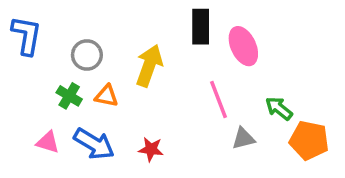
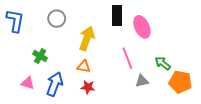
gray circle: (87, 55) -> (57, 19), moved
orange triangle: (106, 96) -> (84, 66), moved
blue arrow: (94, 144) -> (55, 84), turned -100

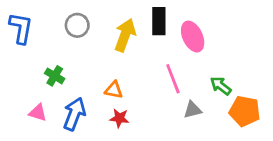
yellow arrow: (87, 38) -> (125, 35), moved

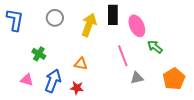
green arrow: (221, 86) -> (155, 47), moved
orange pentagon: (245, 111) -> (174, 79), turned 30
red star: (119, 118) -> (77, 88), moved

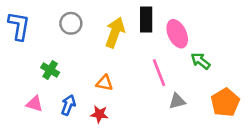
blue arrow: (53, 81) -> (68, 105), size x0.7

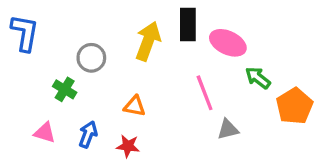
gray circle: (71, 23) -> (91, 58), moved
pink ellipse: (177, 34) -> (228, 43), turned -40
orange pentagon: (225, 102) -> (294, 106), moved

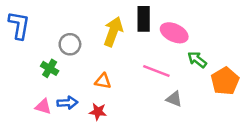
pink line: (205, 93) -> (156, 71), turned -48
gray triangle: (228, 129) -> (174, 99), turned 36
pink triangle: (45, 133) -> (43, 107), moved
blue arrow: (88, 134) -> (67, 103), turned 66

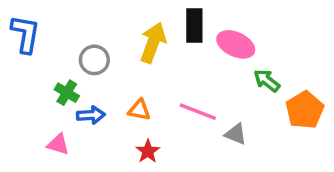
pink line: (156, 71) -> (198, 112), moved
blue arrow: (67, 103) -> (91, 115), moved
red star: (98, 112) -> (148, 151), moved, turned 30

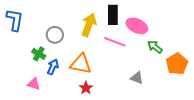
orange triangle: (139, 110) -> (81, 64), size x1.6
pink line: (198, 112) -> (115, 42), moved
blue arrow: (91, 115) -> (53, 67), turned -63

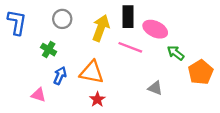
gray circle: (55, 35) -> (62, 19), moved
green cross: (39, 54) -> (49, 50), moved

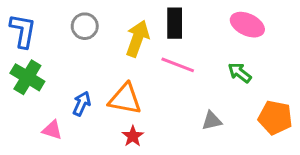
pink ellipse: (155, 29) -> (247, 25), moved
green cross: (49, 50) -> (27, 77), moved, size x1.5
orange pentagon: (201, 72) -> (275, 118), moved, turned -30
gray triangle: (155, 88) -> (212, 121), turned -35

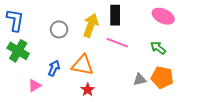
gray circle: (85, 26) -> (59, 29), moved
orange pentagon: (275, 118) -> (162, 77), moved
pink triangle: (52, 130) -> (35, 86), turned -48

